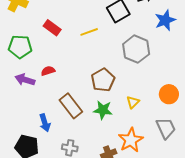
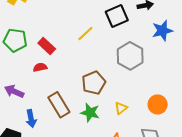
red rectangle: (52, 28) -> (47, 46), moved
yellow line: (89, 32) -> (85, 33), turned -30
purple arrow: (25, 80) -> (14, 91), moved

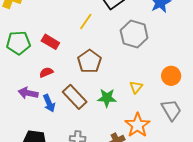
red semicircle: (40, 67) -> (46, 72), moved
brown pentagon: (94, 83) -> (89, 61), moved
blue arrow: (31, 119) -> (49, 103), moved

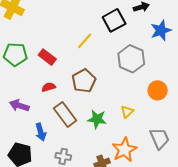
red semicircle: (46, 72) -> (49, 87), moved
orange circle: (171, 76) -> (158, 90), moved
blue arrow: (49, 103) -> (41, 132), moved

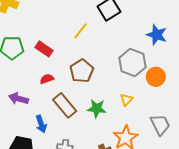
blue star: (161, 30) -> (157, 35), moved, turned -30
gray hexagon: (131, 59) -> (132, 62), moved

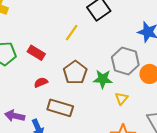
purple arrow: (18, 99) -> (15, 116), moved
brown rectangle: (65, 105) -> (60, 108), turned -30
green star: (97, 108) -> (103, 79), moved

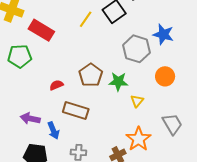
yellow line: (72, 33) -> (86, 19), moved
red rectangle: (36, 53) -> (41, 30), moved, size x1.4
gray hexagon: (125, 61) -> (136, 49), moved

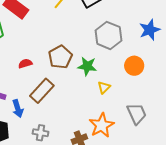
blue star: (163, 34) -> (150, 30), moved, turned 30
brown rectangle: (76, 110) -> (42, 91), turned -70

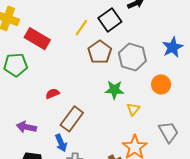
brown pentagon: (60, 57) -> (100, 52), moved
blue arrow: (18, 108) -> (61, 143), moved

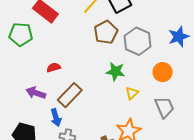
purple arrow: (26, 127) -> (36, 93), moved
gray trapezoid: (168, 132) -> (164, 107), moved

